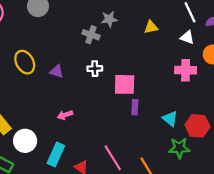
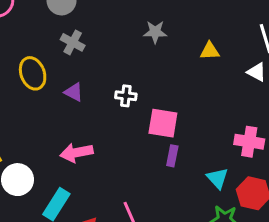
gray cross: (91, 35) -> (73, 42), moved
pink cross: (186, 70) -> (249, 142), moved
pink arrow: (65, 115) -> (77, 153), size x1.5

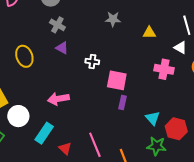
yellow ellipse: (33, 73) -> (24, 56), moved
purple triangle: (74, 92) -> (62, 48), moved
pink cross: (249, 142) -> (164, 69), moved

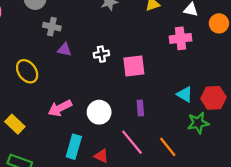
pink arrow: (58, 99) -> (60, 108), moved
purple rectangle: (123, 102) -> (140, 108), moved
white circle: (18, 116) -> (99, 112), moved

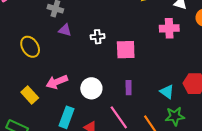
cyan triangle: (185, 94) -> (167, 92), moved
green star: (198, 123) -> (175, 116), moved
yellow rectangle: (15, 124) -> (30, 95), moved

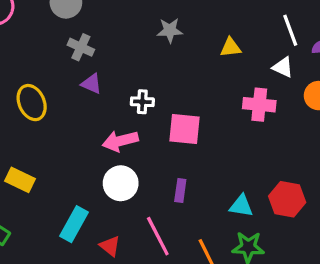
pink arrow: (57, 82) -> (120, 141), moved
cyan triangle: (167, 92) -> (241, 206), turned -35
yellow rectangle: (30, 95) -> (20, 180), turned -30

